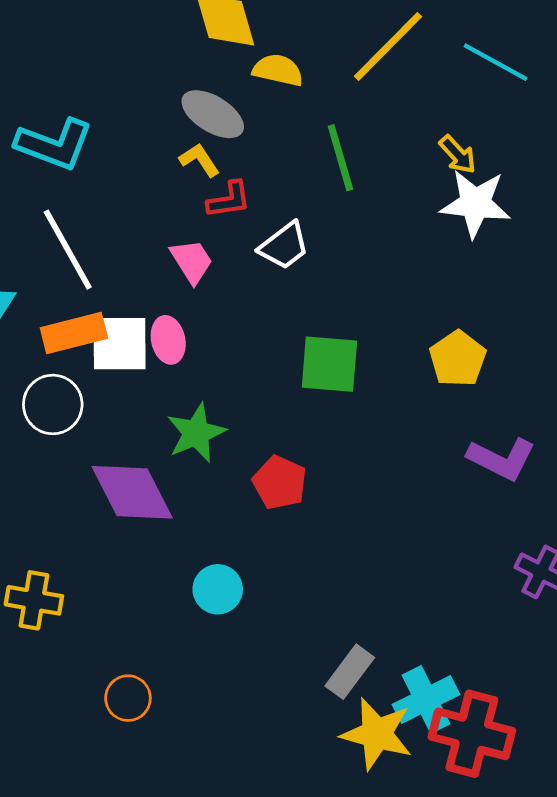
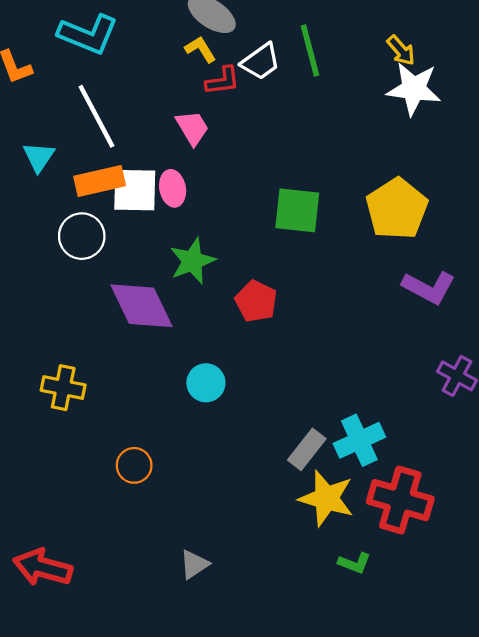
white trapezoid: (284, 246) -> (261, 62), moved
yellow pentagon: (458, 359) -> (397, 209), size x1.4
cyan cross: (426, 699) -> (359, 440), moved

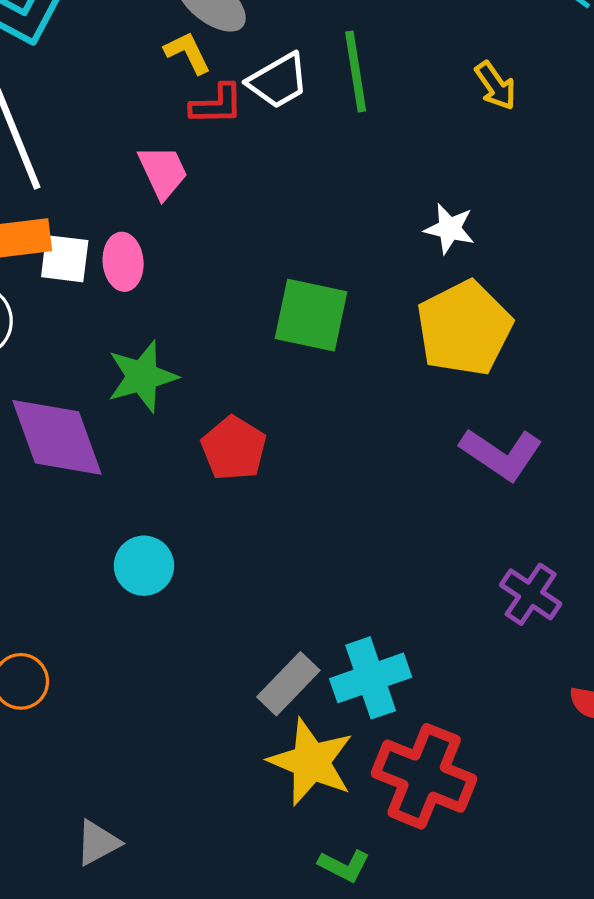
white star: (414, 89) -> (449, 229), moved, size x0.6
white square: (135, 190) -> (65, 259), size x0.7

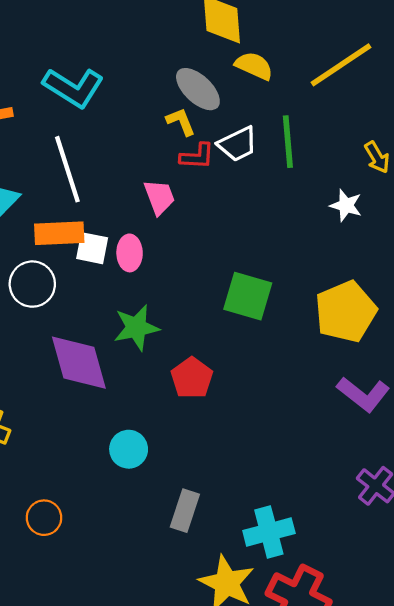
white star: (449, 229) -> (346, 205), moved
gray rectangle: (288, 684) -> (185, 511), moved, turned -30

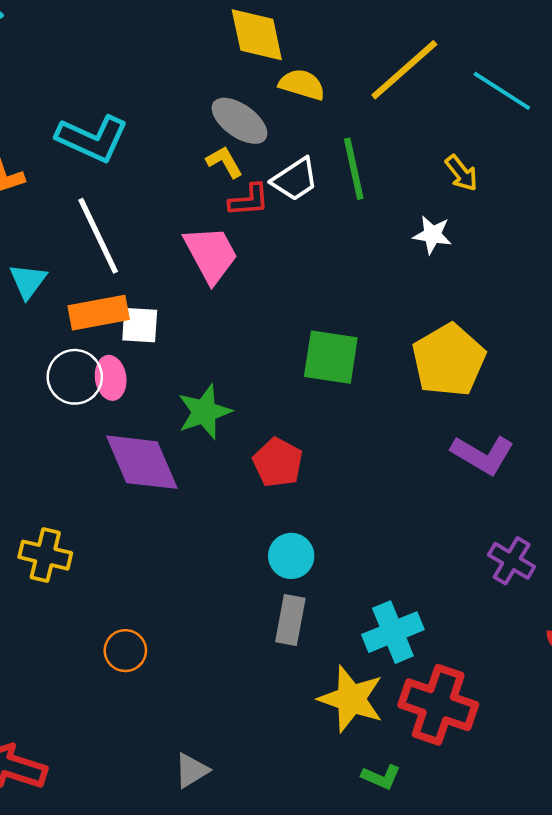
pink trapezoid: (159, 197) -> (211, 254), size x1.4
pink ellipse: (130, 253) -> (111, 378), moved
cyan circle: (129, 449) -> (291, 556), moved

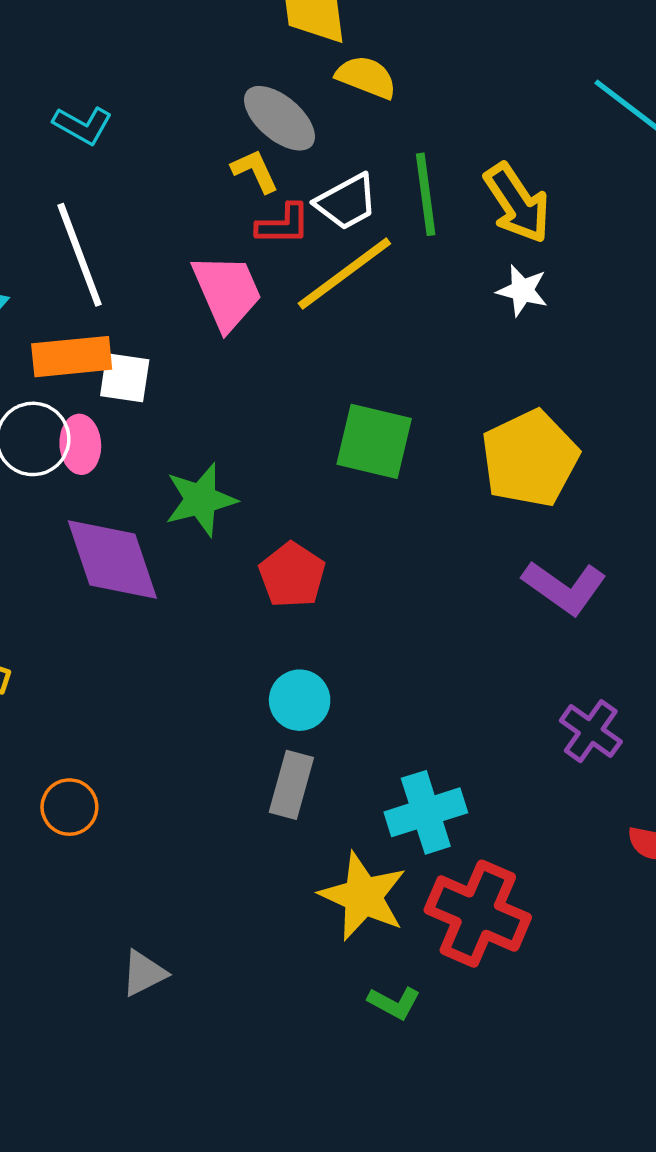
yellow line: (404, 70) -> (344, 273), moved
cyan L-shape: (92, 138) -> (83, 125), size x0.6
yellow arrow: (461, 173) -> (517, 203), moved, size x1.6

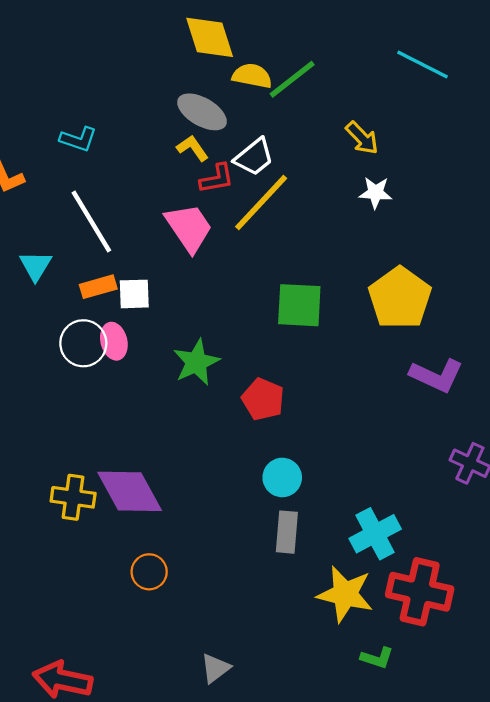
green line: (426, 194) -> (292, 79), moved, turned 70
yellow arrow: (517, 203) -> (362, 138), size x0.7
orange rectangle: (72, 357) -> (98, 287), size x0.7
purple diamond: (112, 559) -> (130, 491), moved

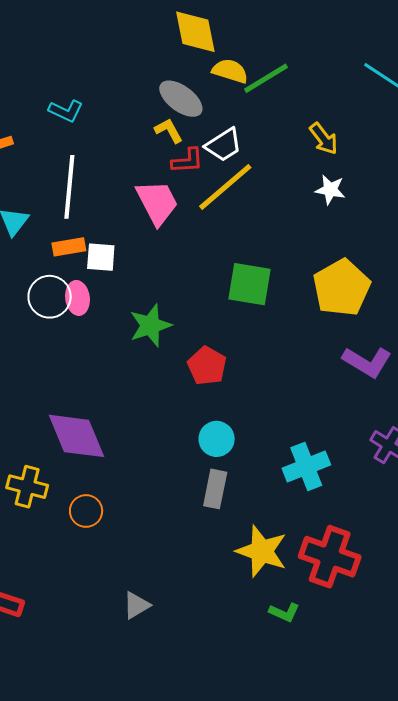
white line: (91, 221) -> (69, 187), turned 30
yellow cross: (73, 497) -> (27, 487), moved
cyan cross: (375, 534) -> (306, 467), moved

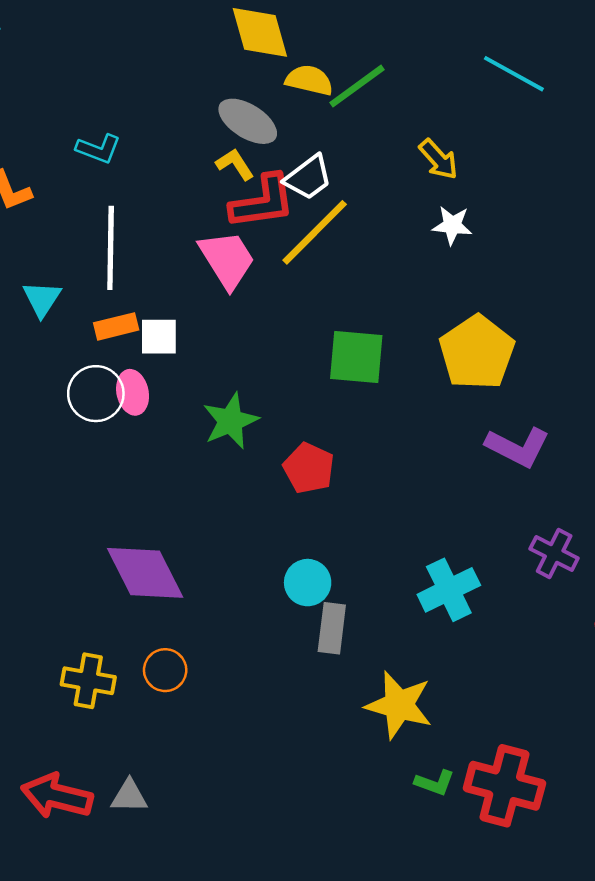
red L-shape: (187, 161) -> (263, 202), size x1.6
cyan circle: (217, 439) -> (308, 583), moved
yellow cross: (27, 487) -> (88, 681), moved
red cross: (330, 557) -> (505, 786), moved
gray triangle: (136, 605) -> (129, 796), moved, turned 36

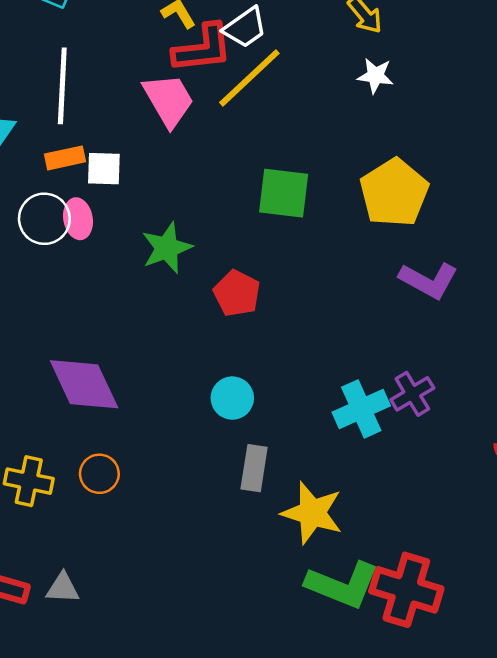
purple cross: (554, 553) -> (412, 394), moved, turned 30
gray rectangle: (332, 628) -> (254, 468), moved
green L-shape: (435, 783) -> (342, 585), size x2.0

